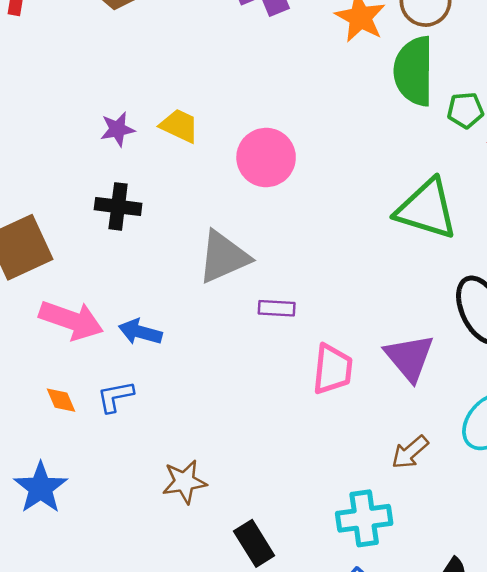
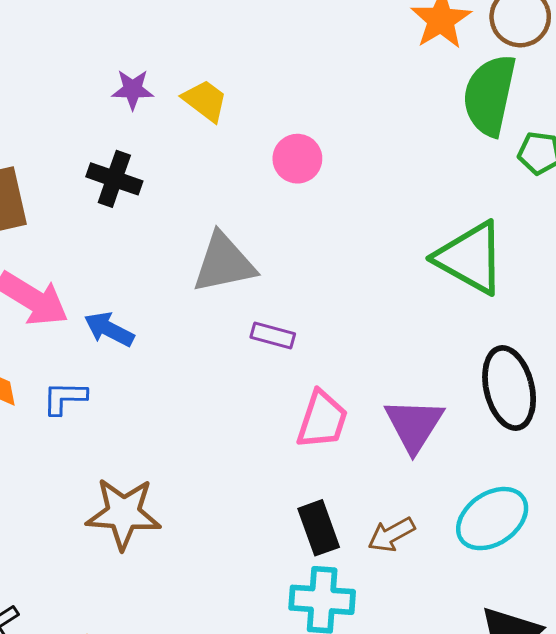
pink circle: (266, 158) -> (297, 159), size x0.7
brown star: (184, 482) -> (123, 513), size x1.4
black rectangle: (254, 543) -> (319, 528), moved

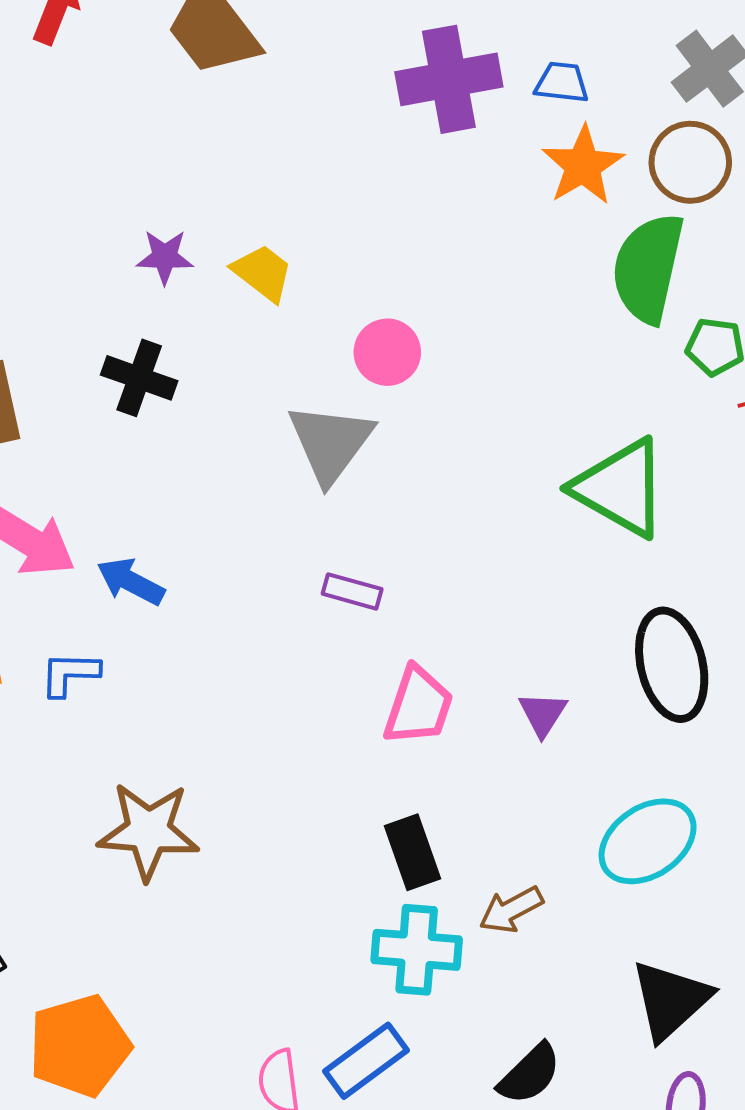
gray triangle: (224, 263) -> (330, 443), moved, turned -42
purple triangle: (414, 425) -> (543, 714), size x0.6
brown arrow: (391, 535) -> (511, 910), moved

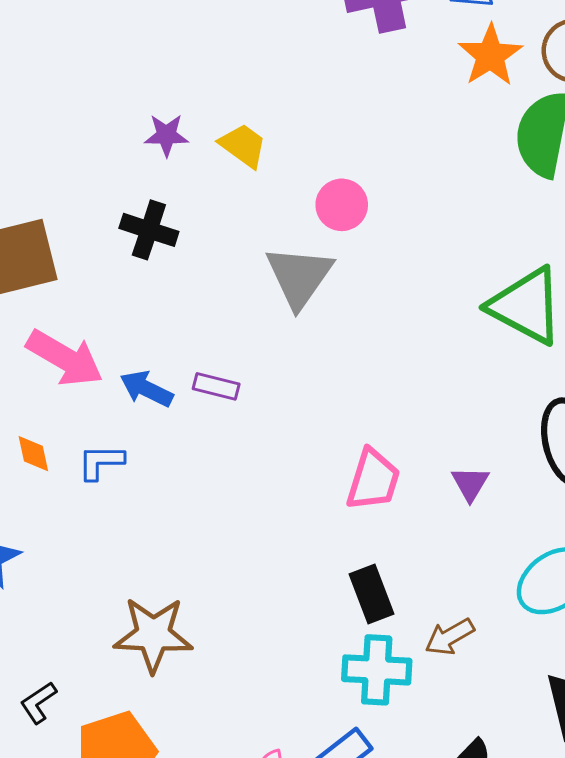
purple rectangle: (352, 591) -> (216, 386), moved
brown star: (148, 831) -> (153, 635), moved

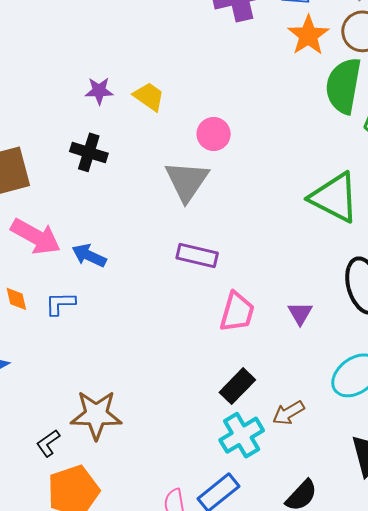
purple rectangle: (216, 386) -> (197, 255), moved, size x1.4
black rectangle: (372, 594) -> (237, 386), turned 66
cyan cross: (377, 670) -> (242, 435), turned -33
black L-shape: (38, 703) -> (48, 443), moved

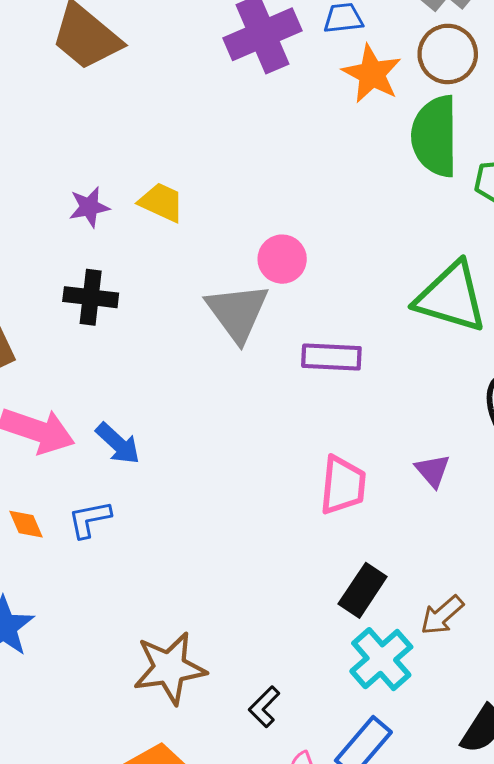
pink circle: (214, 134) -> (282, 259), moved
purple rectangle: (197, 255) -> (331, 357), moved
blue arrow: (89, 256) -> (118, 444), turned -152
black L-shape: (48, 443) -> (264, 707), moved

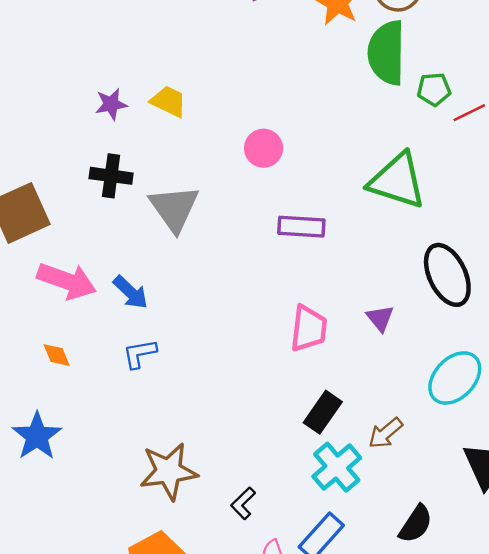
gray triangle: (237, 312) -> (174, 208), moved
blue L-shape: (89, 519) -> (140, 354), moved

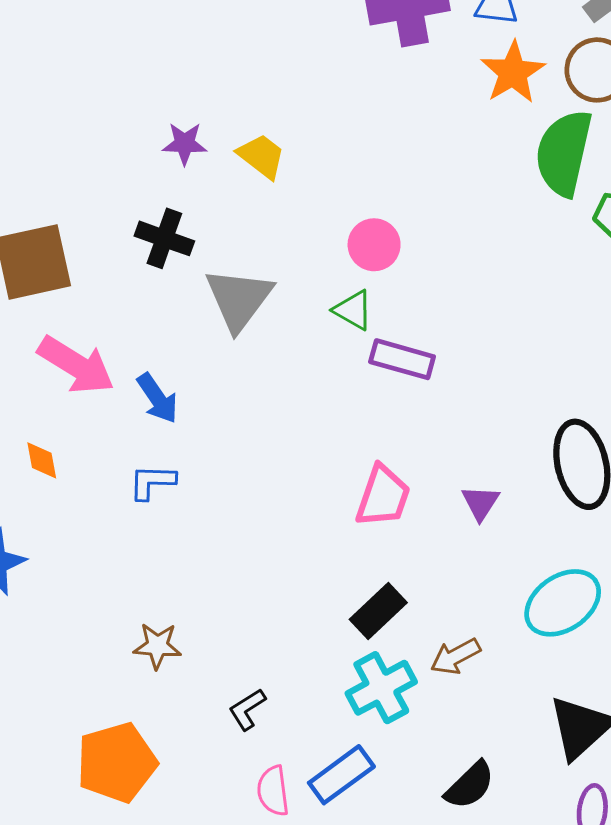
green triangle: (397, 181) -> (353, 310), moved, size x0.5
brown star: (169, 471) -> (157, 646), size x0.6

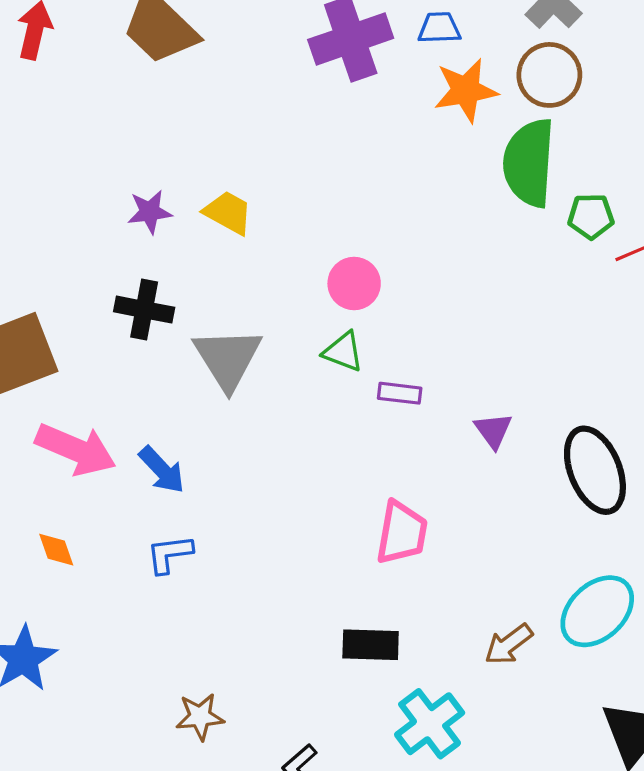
orange star: (513, 72) -> (466, 90), turned 30
purple rectangle: (402, 359) -> (400, 393), size x0.7
purple triangle: (481, 503) -> (493, 430), moved
black rectangle: (378, 611) -> (371, 645), moved, turned 54
brown arrow: (455, 656) -> (509, 644), moved

